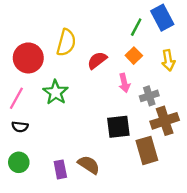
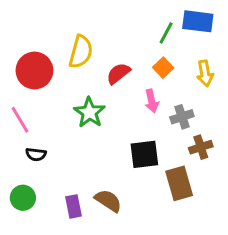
blue rectangle: (162, 18) -> (198, 21), turned -55
green star: (56, 92) -> (89, 112), moved
pink line: (16, 98) -> (20, 120), turned -60
brown cross: (165, 121) -> (201, 147), size x0.7
black semicircle: (20, 127) -> (36, 154), moved

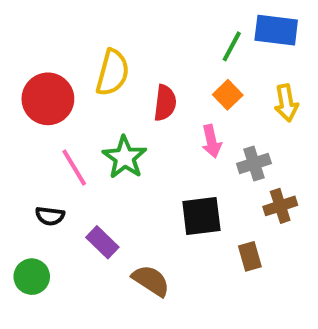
red semicircle: (118, 73) -> (165, 103), turned 135
pink line: (20, 120) -> (74, 168), moved
brown rectangle: (179, 183) -> (250, 256), size x0.6
purple rectangle: (74, 206) -> (102, 242), moved, turned -35

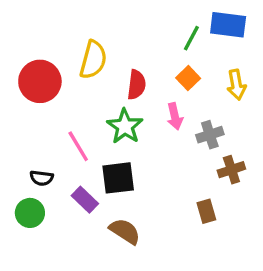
green star: (125, 157) -> (125, 126), moved
pink line: (74, 168) -> (78, 146), moved
black square: (201, 216) -> (118, 178), moved
green circle: (32, 277) -> (30, 213), moved

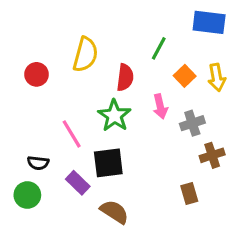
green line: (191, 38) -> (159, 48), moved
orange square: (188, 78) -> (185, 76), moved
red circle: (40, 81) -> (37, 74), size x0.6

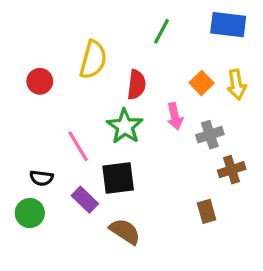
green line: (159, 48) -> (162, 31), moved

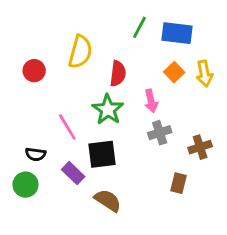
blue rectangle: (228, 25) -> (177, 33), moved
gray cross: (210, 135) -> (160, 133), moved
brown rectangle: (207, 211) -> (178, 183), turned 30

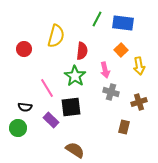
yellow arrow: (204, 73) -> (139, 66), moved
gray cross: (160, 133) -> (111, 92), turned 35
brown semicircle: (108, 200) -> (75, 150), moved

